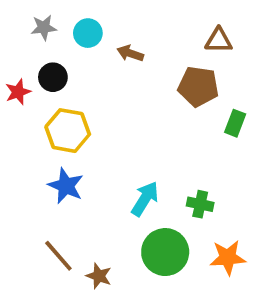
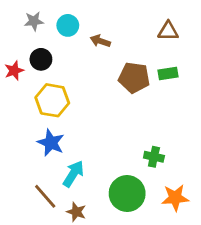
brown pentagon: (198, 86) -> (134, 78), moved
green rectangle: (235, 123) -> (168, 73), moved, turned 60
cyan arrow: (145, 199) -> (73, 174), moved

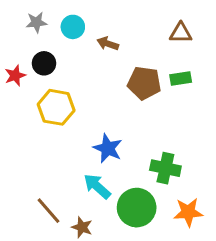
blue star: (51, 143) -> (108, 148), moved
green cross: (154, 157) -> (165, 168), size x1.4
cyan arrow: (73, 174) -> (97, 186), moved, turned -80

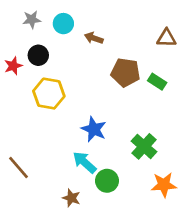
brown triangle: (181, 33) -> (166, 38), moved
green rectangle: (181, 79) -> (157, 82), moved, turned 42
green cross: (165, 168) -> (144, 146), turned 30
green circle: (137, 208) -> (107, 181), moved, size x0.7
brown line: (49, 211) -> (18, 168), moved

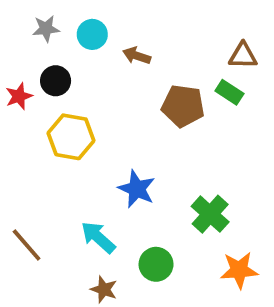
green rectangle: (157, 82) -> (229, 92), moved
cyan arrow: (85, 162) -> (98, 237), moved

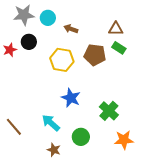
gray star: (46, 29) -> (24, 15), size x1.5
brown triangle: (243, 56) -> (116, 29), moved
yellow hexagon: (71, 137) -> (62, 60), moved

